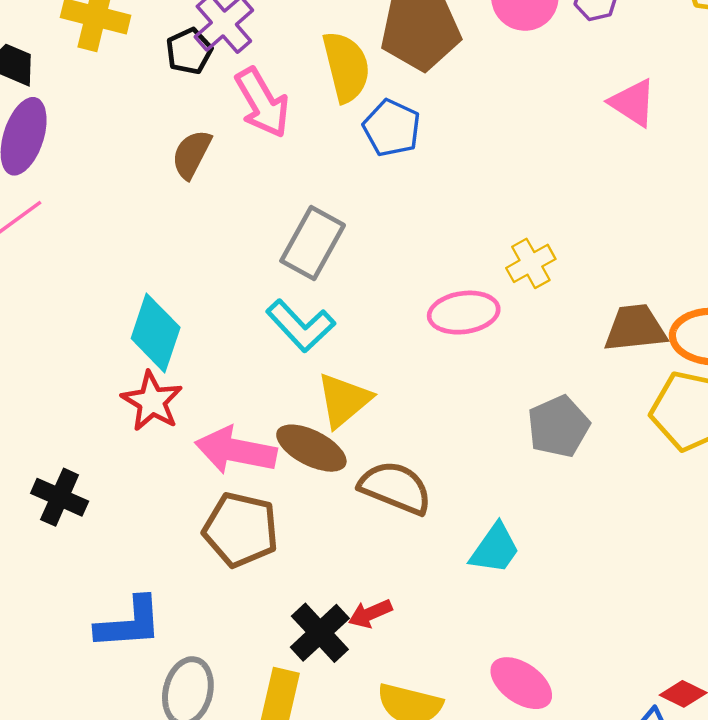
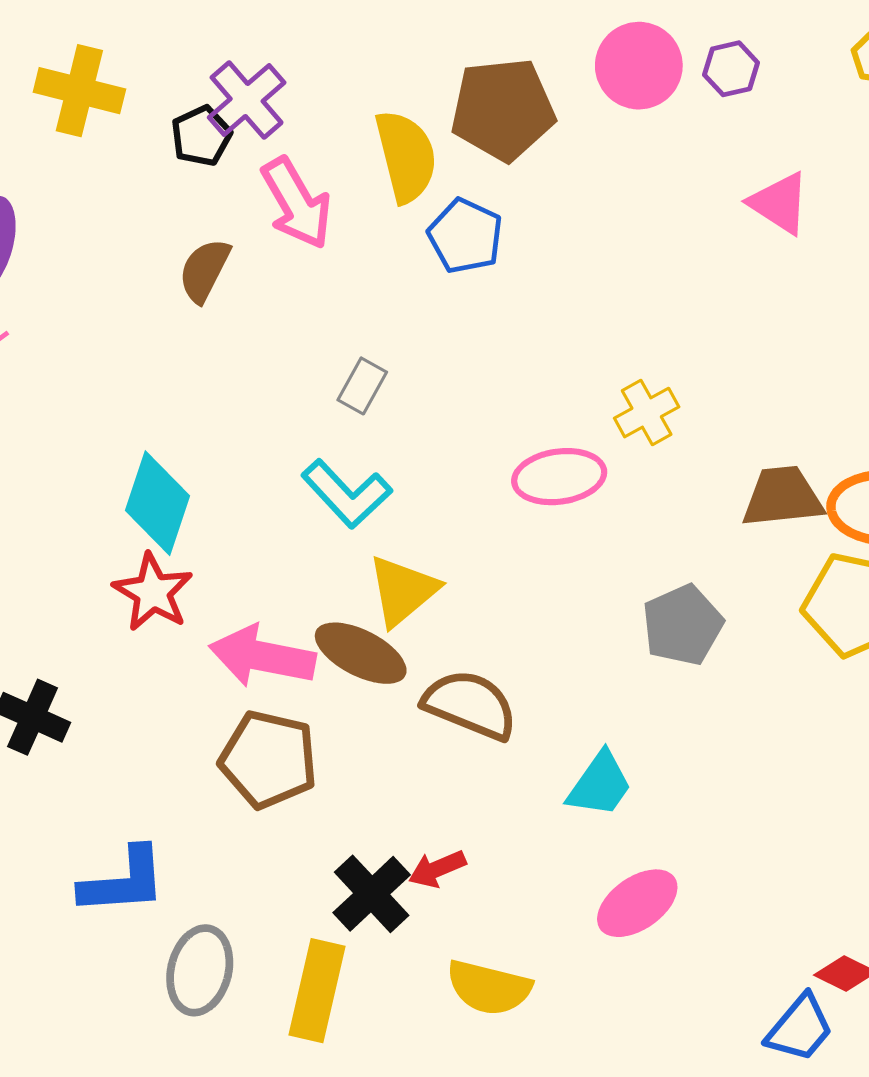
gray rectangle: (313, 243) -> (362, 386), size x0.6
pink ellipse: (521, 683) -> (637, 903), moved, turned -70

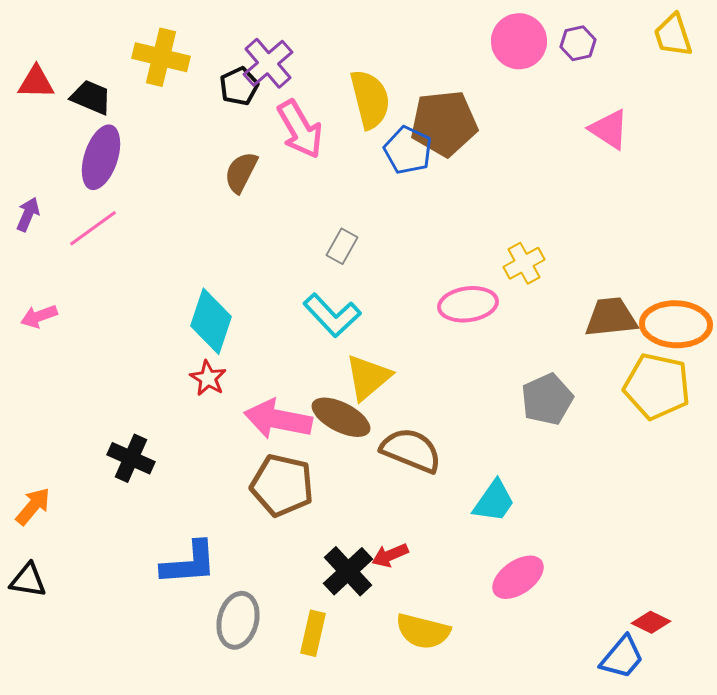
brown pentagon: (503, 109) -> (444, 123), moved
red star: (153, 592) -> (208, 378), size x0.7
yellow rectangle: (317, 991) -> (313, 633), size x0.7

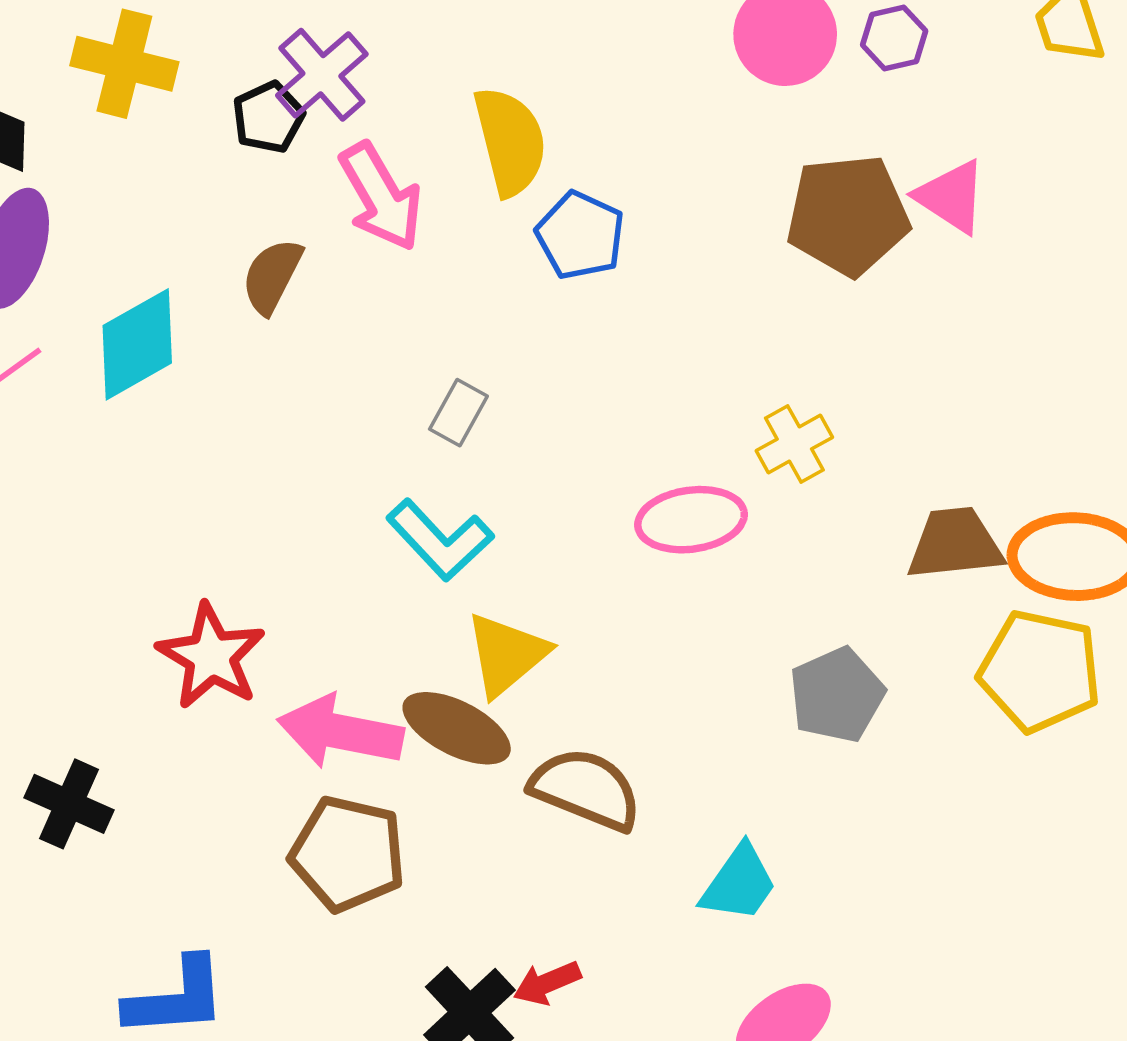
brown pentagon: (444, 123) -> (848, 215), moved
cyan diamond: (211, 321) -> (137, 344), moved, turned 42
red star: (208, 378) -> (211, 656), size x1.6

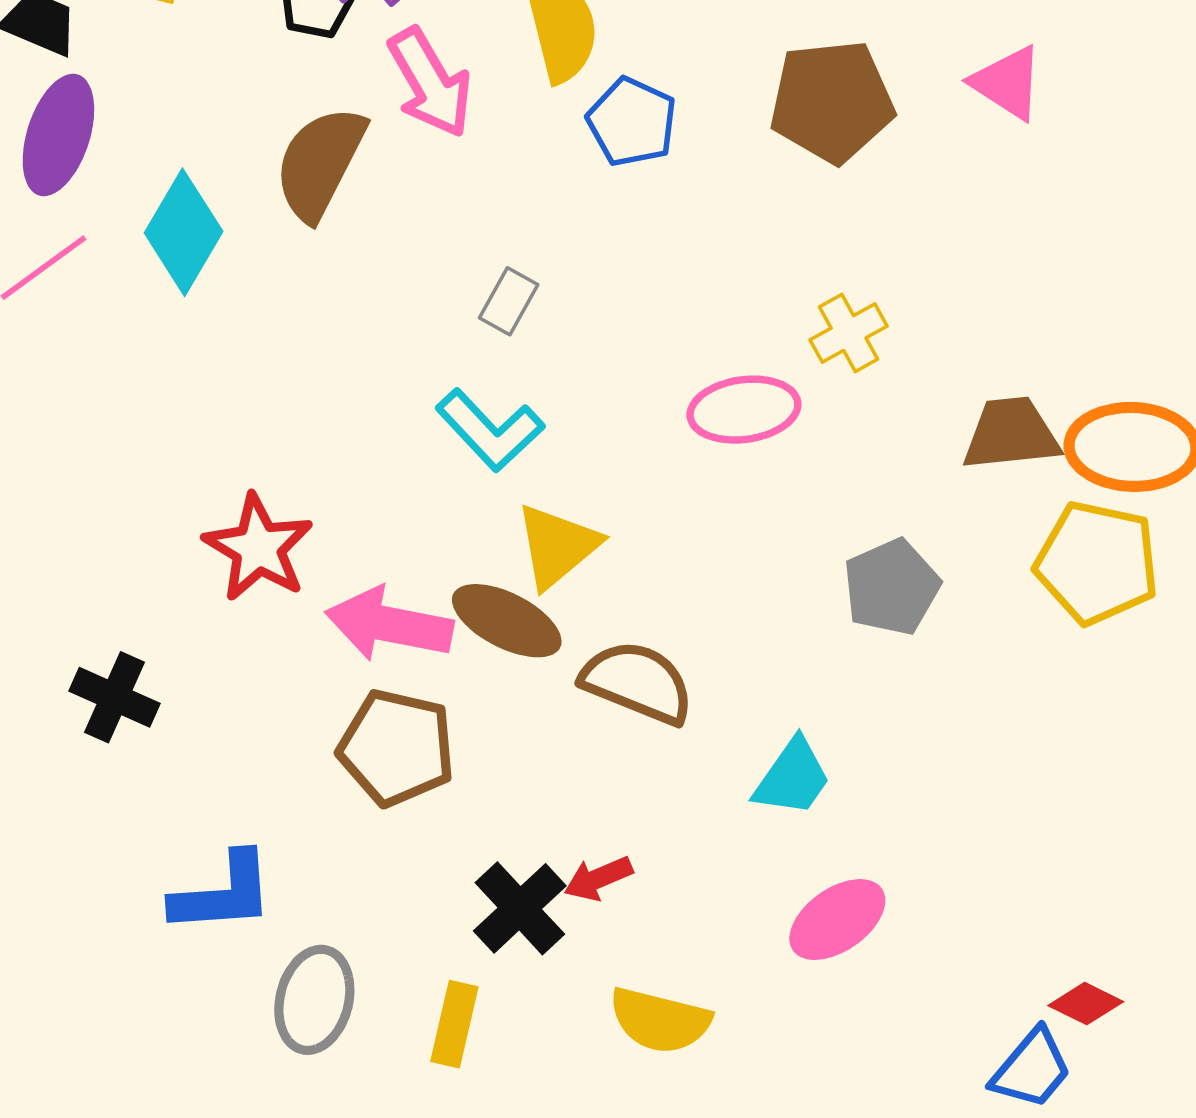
brown pentagon: (848, 215) -> (832, 101), moved
brown semicircle: (272, 276) -> (320, 163), size x1.5
cyan diamond: (137, 344) -> (184, 232), turned -30

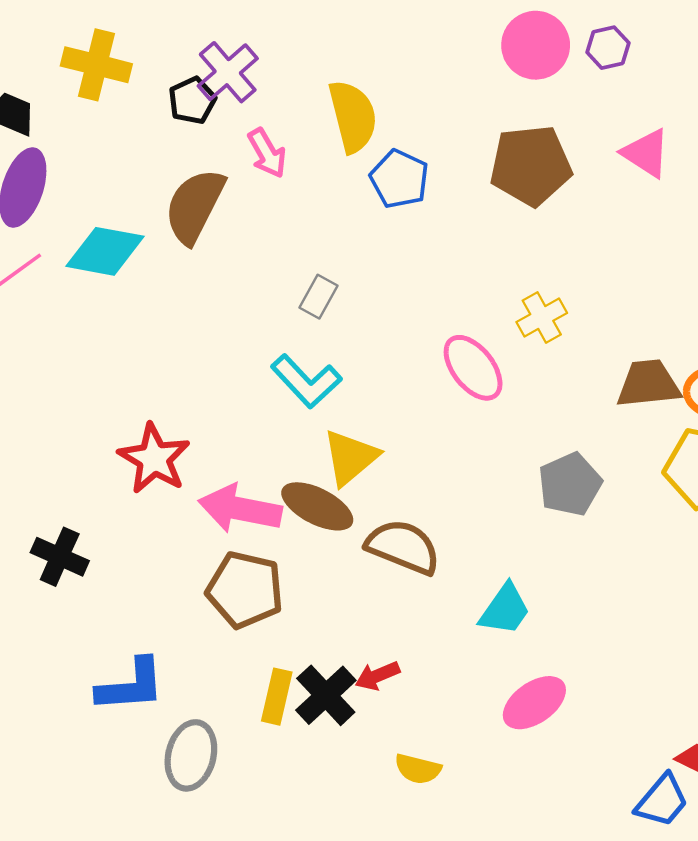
pink arrow: (430, 83) -> (267, 153), size x0.7
cyan diamond: (184, 232) -> (105, 251), turned 70
pink ellipse: (744, 410) -> (473, 368), turned 60
yellow semicircle: (660, 1020) -> (418, 769), size x0.7
yellow rectangle: (454, 1024) -> (277, 697), moved

